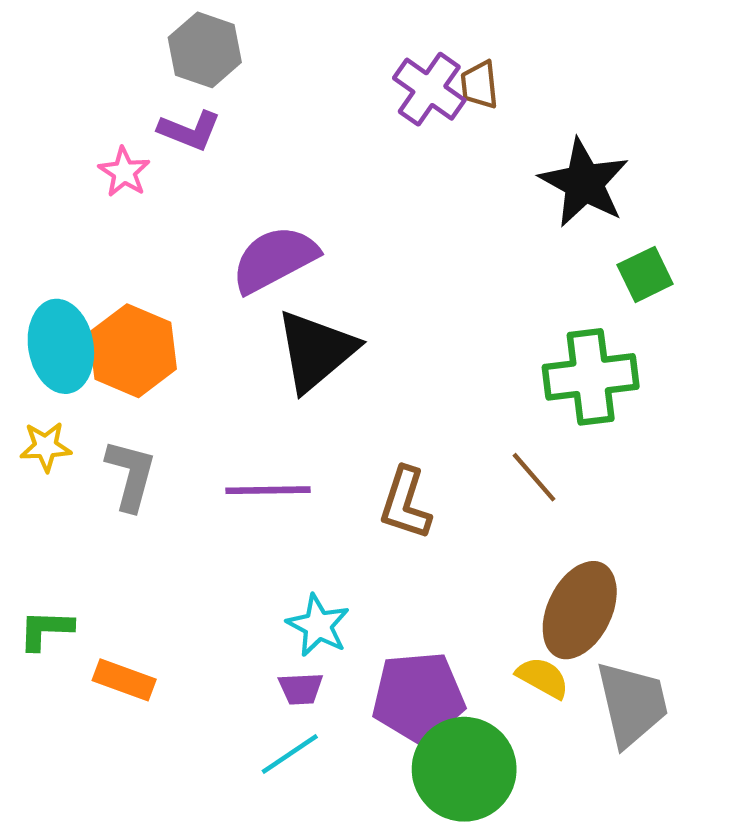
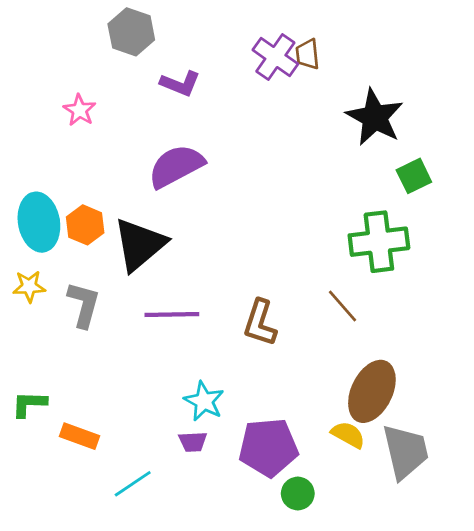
purple L-shape: (190, 131) -> (180, 84), moved
orange hexagon: (133, 351) -> (85, 225), size x0.7
black triangle: (316, 351) -> (140, 244), moved
cyan line: (290, 754) -> (133, 484), moved
green circle: (464, 769) -> (298, 494), size x0.5

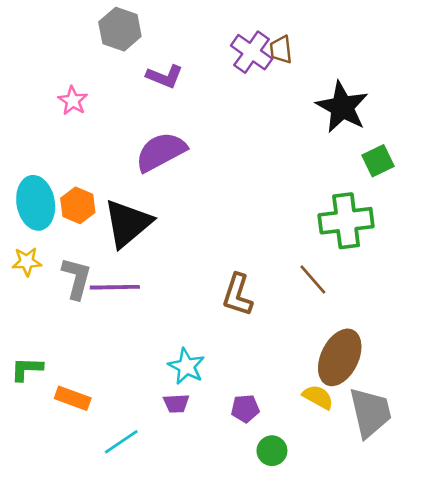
purple line: (172, 314) -> (115, 287), moved
purple pentagon: (268, 447) -> (245, 409), size x0.5

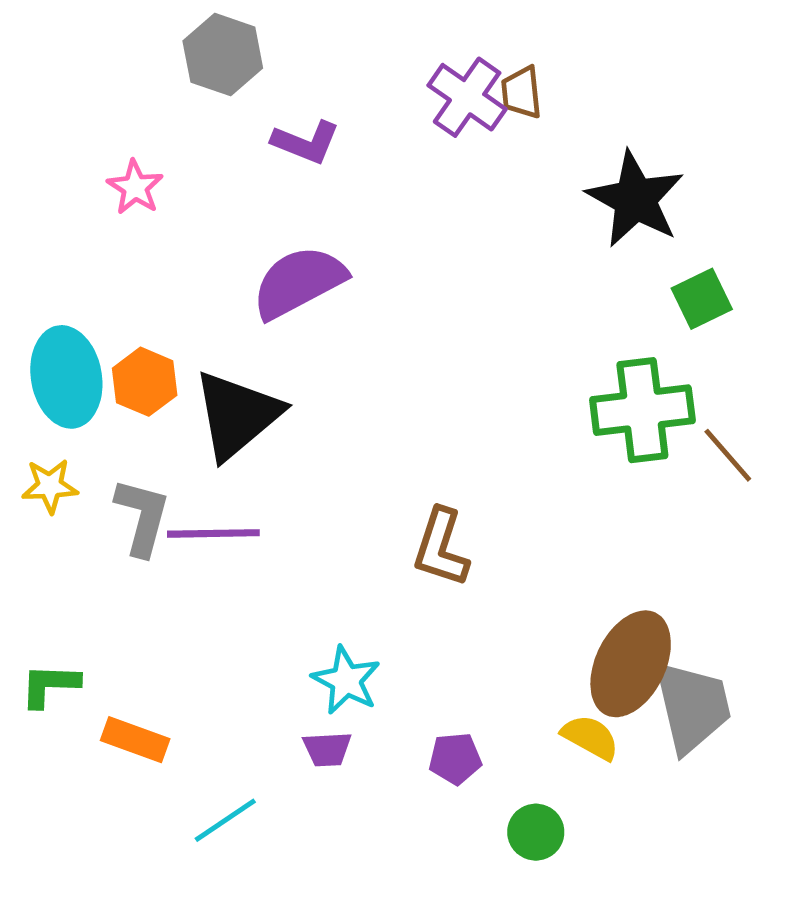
brown line: (313, 280) -> (728, 455), moved
gray trapezoid: (370, 412) -> (692, 706), moved
green circle: (272, 451) -> (536, 832), moved

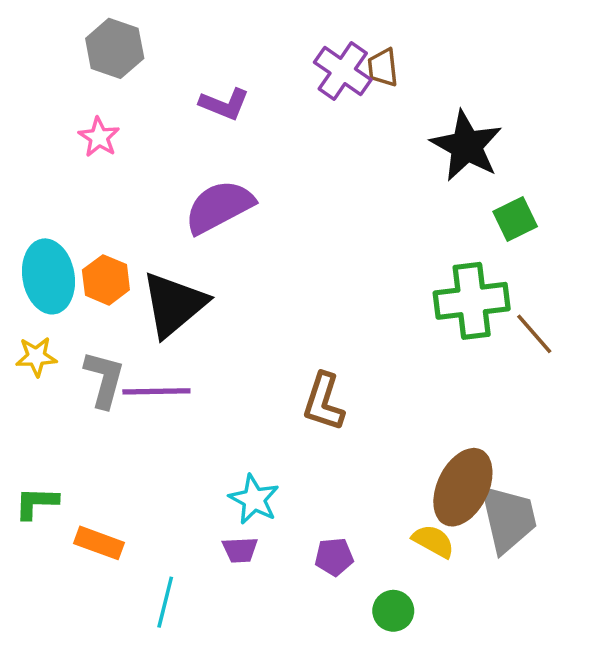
gray hexagon: (223, 55) -> (115, 48), moved
cyan line: (225, 820) -> (165, 602), turned -42

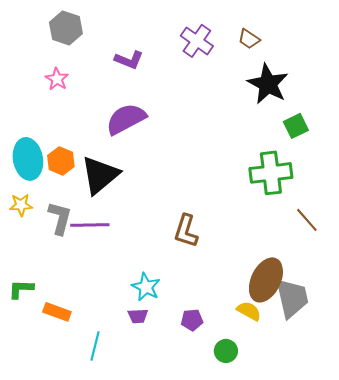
brown trapezoid: (383, 68) -> (249, 39), moved, turned -50
brown line: (534, 334) -> (307, 220), moved

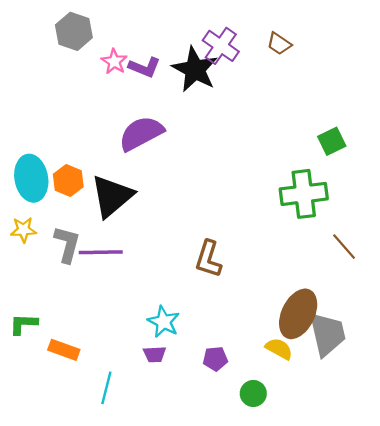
pink star: (57, 79) -> (114, 62), moved
black star: (268, 84) -> (195, 69), moved

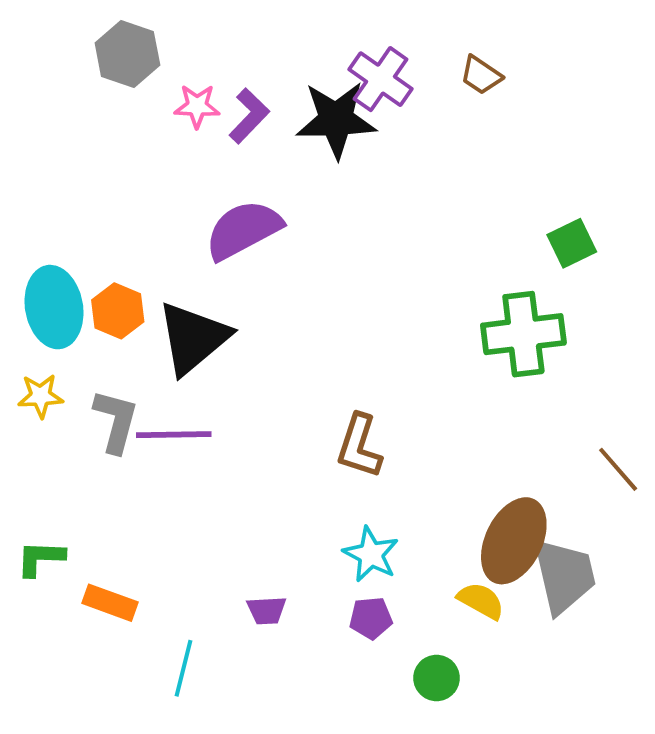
pink star: (114, 62) -> (197, 106), turned -30
purple L-shape: (145, 67) -> (249, 116), turned -68
black star: (195, 69) -> (336, 120), turned -30
brown line: (344, 247) -> (618, 469), moved
cyan star: (164, 322) -> (371, 554), moved

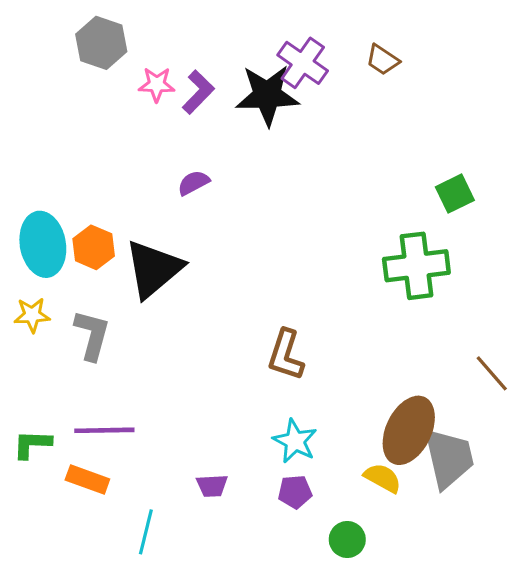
purple semicircle: (243, 230) -> (194, 183), size x0.5
purple line: (174, 435) -> (104, 430), moved

